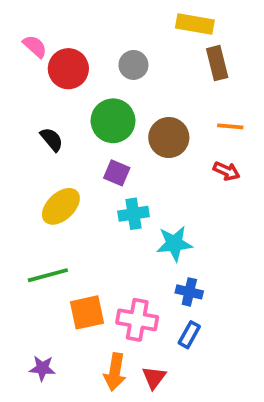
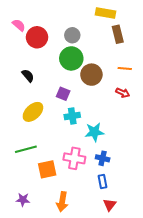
green circle: (113, 121) -> (71, 58), moved
pink cross: (137, 320) -> (74, 158), moved
blue rectangle: (189, 335) -> (103, 181), turned -40
red triangle: (154, 378) -> (110, 205), moved

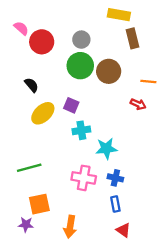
orange line: (125, 69) -> (148, 82), moved
brown circle: (91, 75) -> (109, 71), moved
yellow ellipse: (33, 112) -> (43, 113), moved
orange square: (47, 169) -> (39, 204), moved
red triangle: (110, 205) -> (123, 230), turned -32

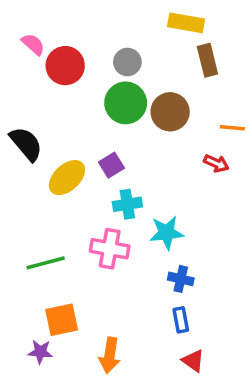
black semicircle: (31, 85) -> (26, 144), moved, size x1.5
purple square: (71, 105) -> (111, 165), turned 35
pink cross: (84, 178) -> (110, 249), moved

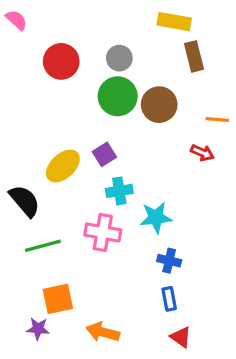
pink semicircle: (33, 44) -> (16, 20), moved
black semicircle: (26, 144) -> (25, 201), moved
orange arrow: (110, 355) -> (103, 332), turned 96

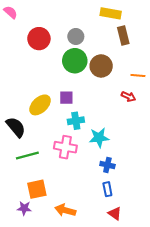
purple square: (104, 154) -> (66, 98), turned 32

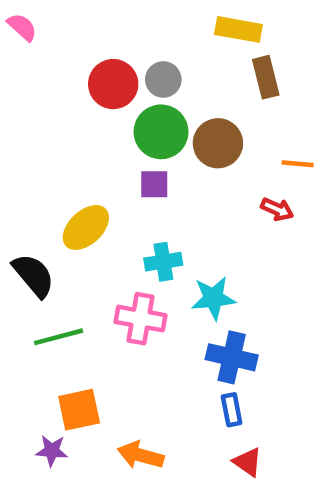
red circle: (39, 39) -> (113, 84), moved
purple square: (66, 98) -> (154, 184), moved
blue cross: (107, 165) -> (232, 357), size x1.5

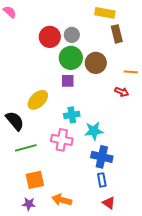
purple star: (52, 451) -> (29, 204), moved

